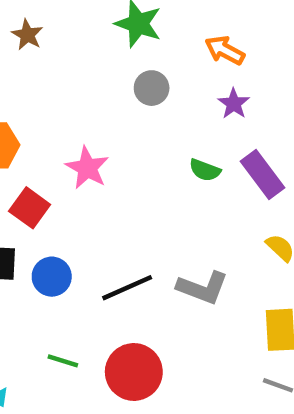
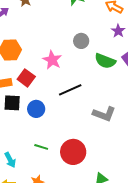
gray circle: (152, 88) -> (81, 41), moved
green semicircle: (205, 170) -> (105, 61), size x1.5
black line: (127, 288) -> (70, 90), moved

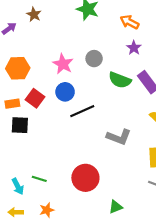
pink star: (52, 60) -> (63, 64), moved
blue circle: (36, 109) -> (65, 92), moved
green line: (41, 147) -> (39, 179), moved

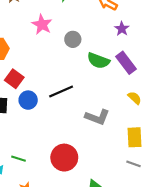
purple star: (134, 48) -> (122, 29), moved
pink star: (63, 64) -> (42, 24), moved
blue circle: (65, 92) -> (28, 100), moved

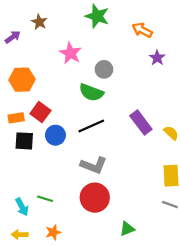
green semicircle: (98, 61) -> (91, 92), moved
purple rectangle: (126, 63) -> (141, 122), moved
gray L-shape: (97, 117) -> (94, 165), moved

